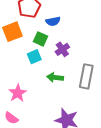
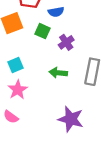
cyan square: (34, 57) -> (15, 65), moved

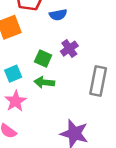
green square: (42, 31) -> (43, 59), moved
green arrow: (58, 73) -> (44, 82), moved

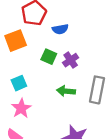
green square: (43, 59) -> (49, 57), moved
green arrow: (44, 82) -> (66, 91), moved

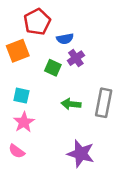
purple cross: (71, 60) -> (76, 58), moved
cyan square: (19, 83) -> (21, 96), turned 35

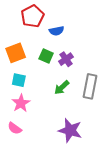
orange square: (18, 51) -> (16, 53), moved
purple cross: (76, 58) -> (66, 59), moved
green arrow: (71, 104) -> (62, 87), turned -49

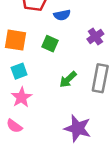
orange square: (16, 53) -> (15, 40), turned 30
purple cross: (66, 59) -> (95, 37), moved
cyan square: (19, 80) -> (19, 71), turned -32

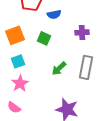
purple cross: (95, 37) -> (82, 32), turned 32
orange square: (15, 40) -> (15, 35), turned -30

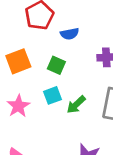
cyan square: (18, 61) -> (52, 95), moved
pink star: (20, 83) -> (18, 106), moved

